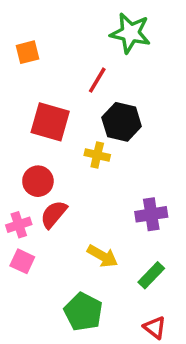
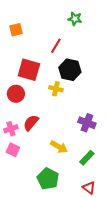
green star: (130, 33) -> (75, 19), size x0.6
red circle: (38, 181) -> (16, 94), moved
purple cross: (151, 214) -> (87, 123), turned 30

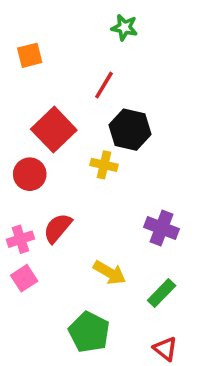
green star: (75, 19) -> (124, 27), moved
red square: (29, 70) -> (54, 130), turned 30
pink square: (13, 150) -> (24, 278), turned 32

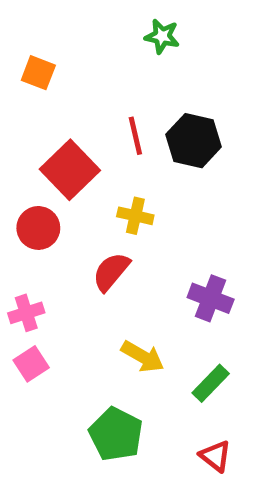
orange square: (30, 55) -> (38, 73), turned 35
red line: (104, 85) -> (135, 136), moved, turned -44
black hexagon: (130, 130) -> (194, 141), moved
red semicircle: (58, 228) -> (111, 272), moved

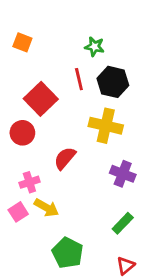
green star: (162, 36) -> (94, 47), moved
yellow cross: (135, 216) -> (106, 126), moved, size x1.6
pink cross: (26, 313) -> (29, 182), moved
yellow arrow: (143, 357) -> (46, 208), moved
red triangle: (215, 456) -> (126, 266), turned 42

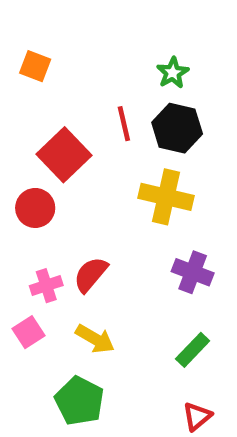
green star: (94, 47) -> (173, 73), moved, turned 30
red semicircle: (65, 158) -> (91, 274), moved
yellow arrow: (46, 208) -> (95, 339), moved
green pentagon: (68, 253) -> (80, 401), moved

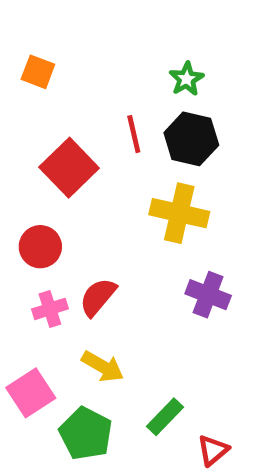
red circle: (35, 208) -> (40, 247), moved
pink square: (29, 332) -> (31, 393), moved, size x1.4
green rectangle: (193, 350) -> (165, 417), moved

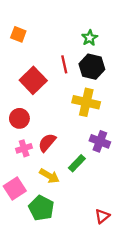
green rectangle: (165, 417) -> (77, 163), moved

